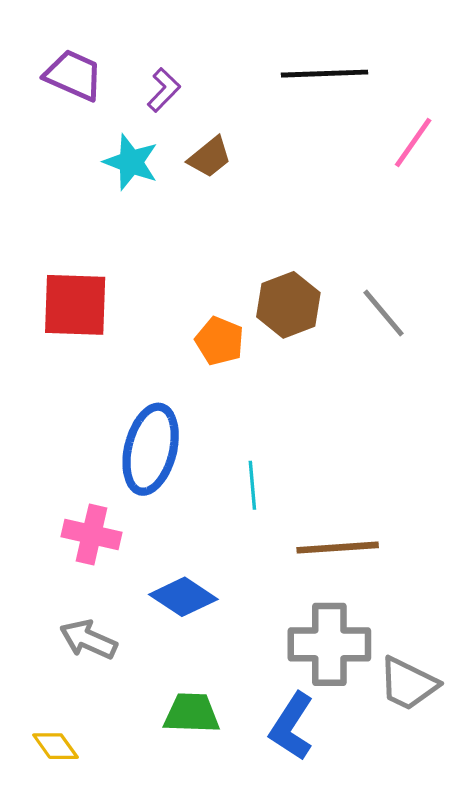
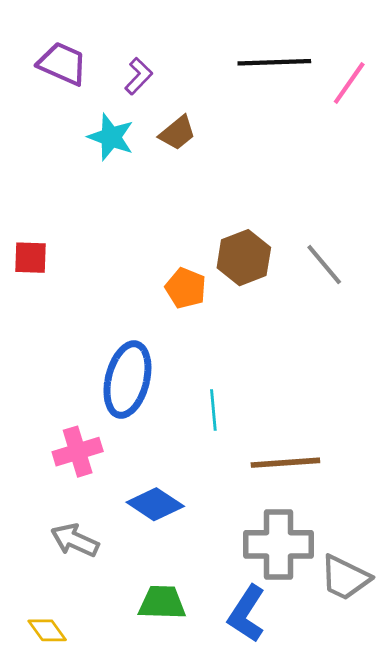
pink line: (413, 142) -> (349, 83), moved
red square: (75, 305) -> (30, 258), moved, size x0.6
pink cross: (92, 534) -> (78, 452), turned -30

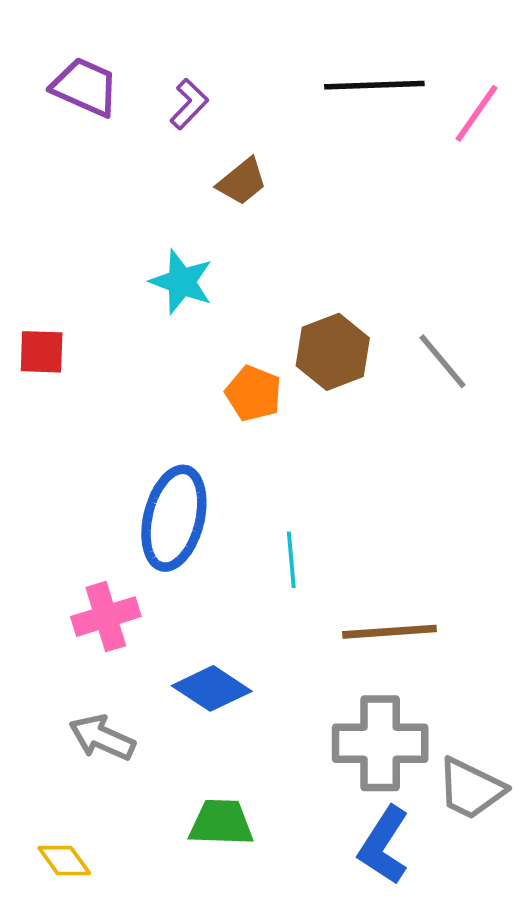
cyan star: (111, 137) -> (181, 282), moved
blue L-shape: (247, 614) -> (384, 845), moved

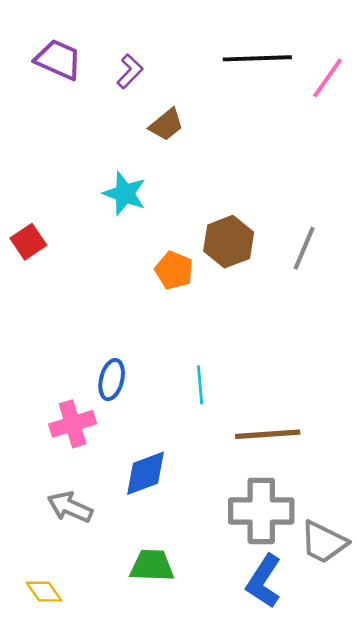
red square: (42, 352) -> (28, 242), turned -36
gray line: (442, 361) -> (304, 248), turned 63
blue ellipse: (174, 518) -> (112, 380), moved, size x0.6
blue diamond: (212, 688) -> (145, 473), turned -54

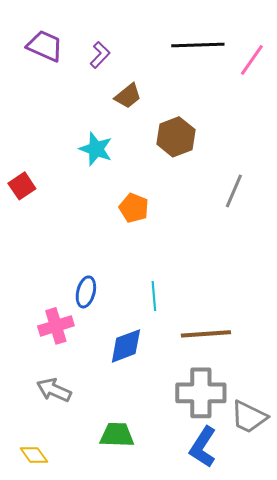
brown hexagon: (229, 242) -> (176, 137), moved
blue diamond: (145, 473) -> (126, 346), moved

